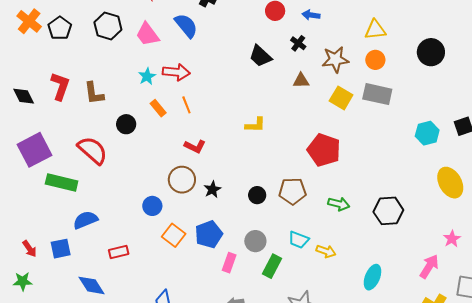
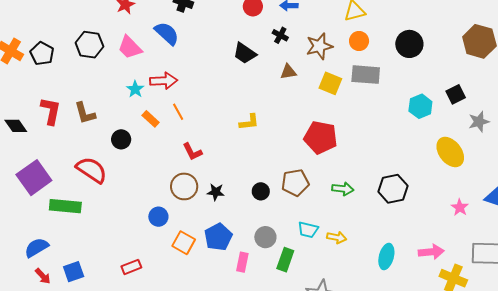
black circle: (431, 52) -> (409, 44), moved
red L-shape: (195, 146) -> (192, 152), turned 45
black star: (212, 189) -> (216, 192), turned -30
blue semicircle: (85, 220) -> (37, 248), moved
pink arrow: (429, 266) -> (431, 252), moved, turned 60

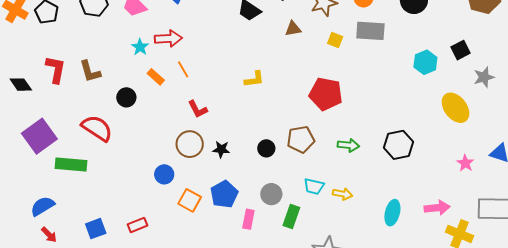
yellow square: (330, 83) -> (335, 40), size x0.7
blue square: (74, 272) -> (96, 229), moved

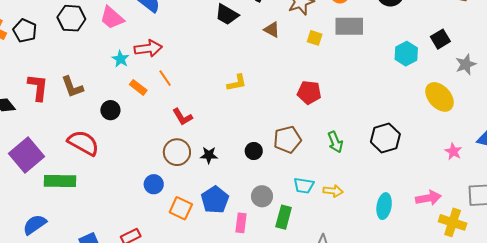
brown triangle: (293, 29) -> (272, 30), turned 42
red pentagon: (326, 94) -> (309, 92), size x0.7
green arrow: (348, 145) -> (335, 142), turned 65

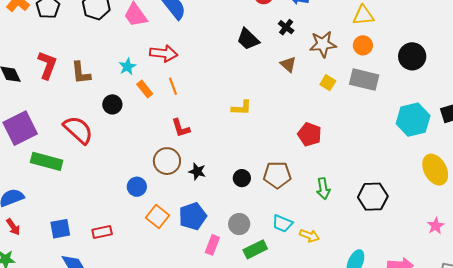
cyan hexagon: (406, 54) -> (413, 120), size x1.4
cyan star: (120, 59) -> (127, 67), moved
green rectangle: (284, 217) -> (255, 249), turned 35

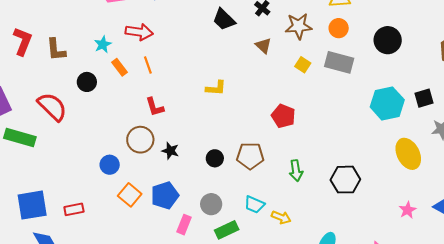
blue square: (60, 229) -> (32, 205), size x1.5

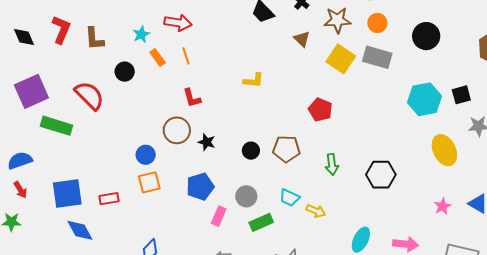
yellow square: (303, 65) -> (341, 59), size x1.8
orange square: (130, 195) -> (149, 182), moved, turned 35

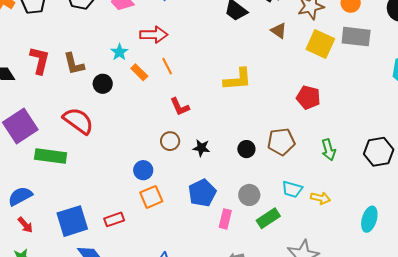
black circle: (125, 72) -> (103, 84), moved
yellow L-shape: (253, 80) -> (238, 79), size x1.4
brown circle: (177, 130) -> (170, 141), size x0.7

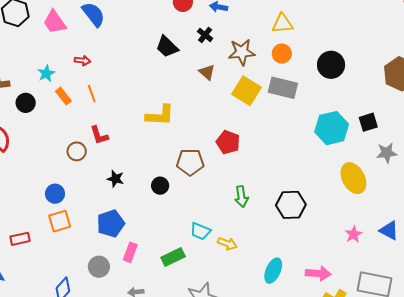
red arrow: (154, 35) -> (82, 61), size x0.6
brown circle: (170, 141) -> (77, 151), moved
brown pentagon: (281, 142) -> (190, 162), moved
gray circle: (249, 195) -> (99, 267), moved

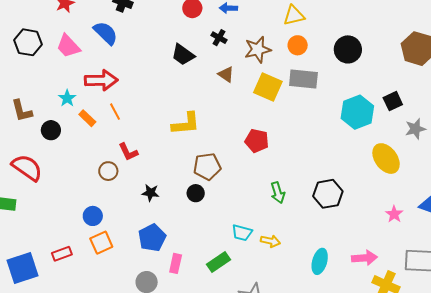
red arrow: (82, 61) -> (101, 80), size x2.0
brown pentagon: (190, 162) -> (207, 167), moved
red rectangle: (20, 239) -> (62, 254), moved

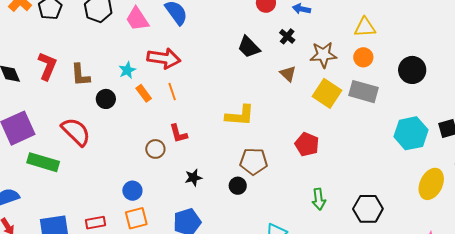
yellow ellipse: (386, 159) -> (431, 184), turned 52
black star: (151, 193) -> (193, 178), turned -30

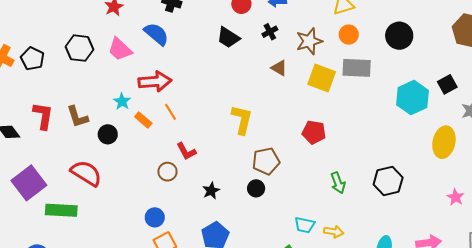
black cross: (287, 36) -> (270, 32), turned 35
black trapezoid: (249, 47) -> (228, 38), moved
yellow L-shape: (240, 115) -> (242, 120), turned -68

